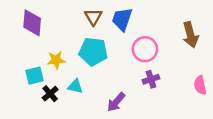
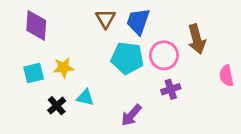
brown arrow: (191, 35) -> (197, 39), moved
cyan pentagon: (93, 52) -> (127, 58), moved
cyan square: (34, 76) -> (34, 73), moved
pink semicircle: (200, 85) -> (226, 76), moved

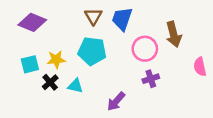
purple diamond: (36, 25) -> (32, 22), turned -72
cyan pentagon: (127, 58) -> (92, 51), moved
black cross: (57, 106) -> (50, 82), moved

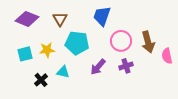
brown triangle: (93, 16) -> (60, 19), moved
brown arrow: (174, 34) -> (148, 42), moved
black cross: (50, 82) -> (41, 80), moved
purple arrow: (116, 101) -> (98, 67), moved

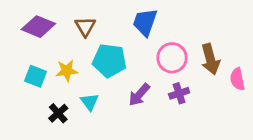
cyan square: (25, 54) -> (36, 76), turned 35
cyan triangle: (63, 72) -> (90, 102), turned 40

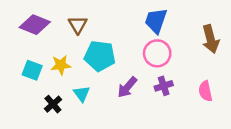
blue trapezoid: (145, 22) -> (156, 21), moved
brown arrow: (210, 59) -> (211, 39), moved
pink semicircle: (237, 79) -> (205, 91), moved

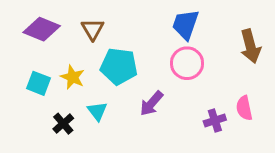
yellow star: (61, 65) -> (73, 77), turned 30
purple cross: (164, 86) -> (215, 120), moved

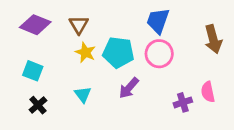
cyan pentagon: (119, 66) -> (118, 52), moved
yellow star: (73, 77) -> (85, 52), moved
black cross: (63, 124) -> (38, 105), moved

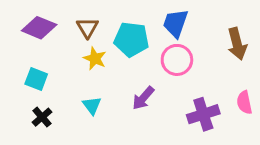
cyan pentagon: (118, 52) -> (131, 39), moved
pink semicircle: (208, 92) -> (244, 102), moved
purple cross: (183, 102) -> (203, 114), size x1.5

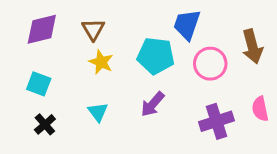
purple diamond: (39, 28) -> (42, 29), turned -36
cyan pentagon: (131, 39) -> (156, 56), moved
pink circle: (177, 60) -> (210, 64), moved

